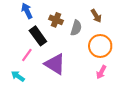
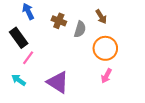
black rectangle: (38, 36) -> (19, 38), moved
purple triangle: (55, 64) -> (58, 82), moved

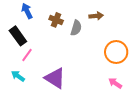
brown arrow: (101, 17) -> (96, 16), turned -64
orange circle: (105, 48) -> (116, 52), moved
pink arrow: (106, 76) -> (115, 83), moved, turned 96

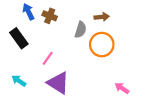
brown cross: (56, 20) -> (50, 16), moved
orange circle: (116, 52) -> (102, 45), moved
pink line: (27, 55) -> (48, 58), moved

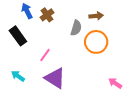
brown cross: (50, 16) -> (47, 15), turned 32

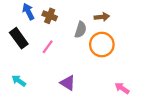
brown cross: (47, 15) -> (50, 16), turned -32
pink line: (45, 55) -> (48, 47), moved
purple triangle: (55, 78) -> (68, 83), moved, size x0.7

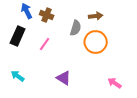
black rectangle: (19, 38) -> (18, 36), turned 60

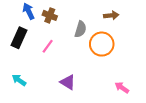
brown arrow: (96, 16) -> (111, 15), moved

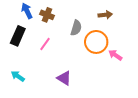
pink arrow: (122, 88) -> (115, 55), moved

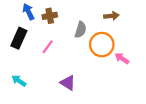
brown cross: (47, 15) -> (50, 16), turned -32

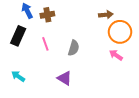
gray semicircle: (81, 30) -> (74, 48), moved
orange circle: (102, 45) -> (120, 32), moved
pink line: (48, 47) -> (45, 44), turned -56

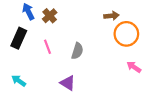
brown cross: (47, 15) -> (50, 16), turned -32
pink arrow: (116, 55) -> (134, 67), moved

